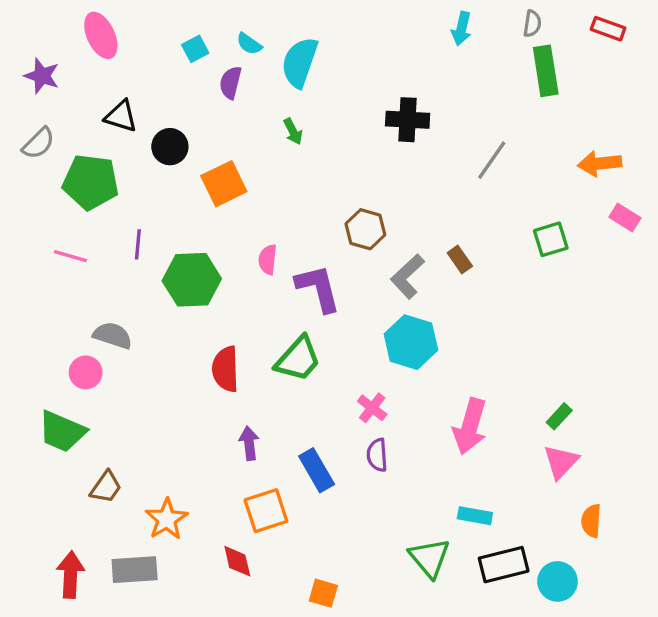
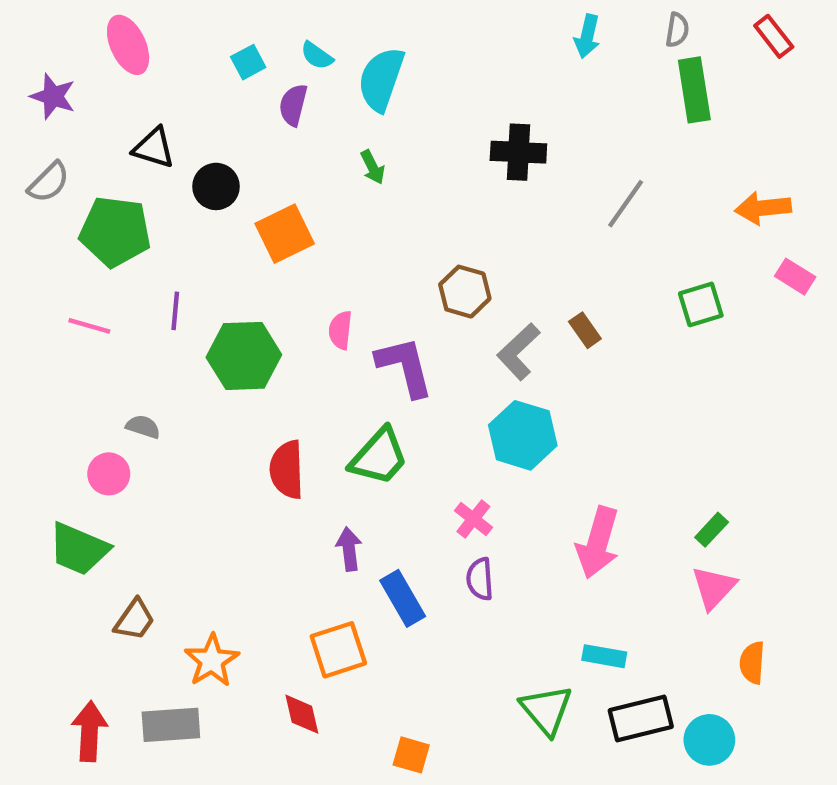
red rectangle: (608, 29) -> (774, 36), turned 32
gray semicircle: (113, 335) -> (143, 427), size x0.7
purple arrow: (249, 443) -> (349, 549), moved

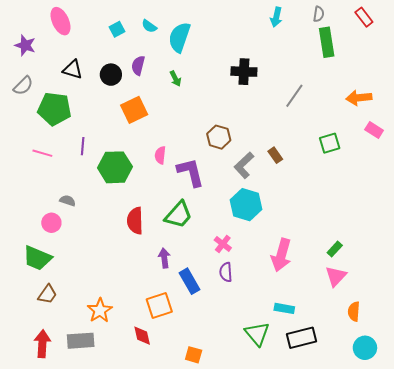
purple semicircle: (293, 105) -> (138, 65), moved
black circle: (216, 186) -> (111, 75), moved
brown trapezoid: (134, 620) -> (47, 294), moved
cyan circle: (709, 740) -> (365, 348), moved

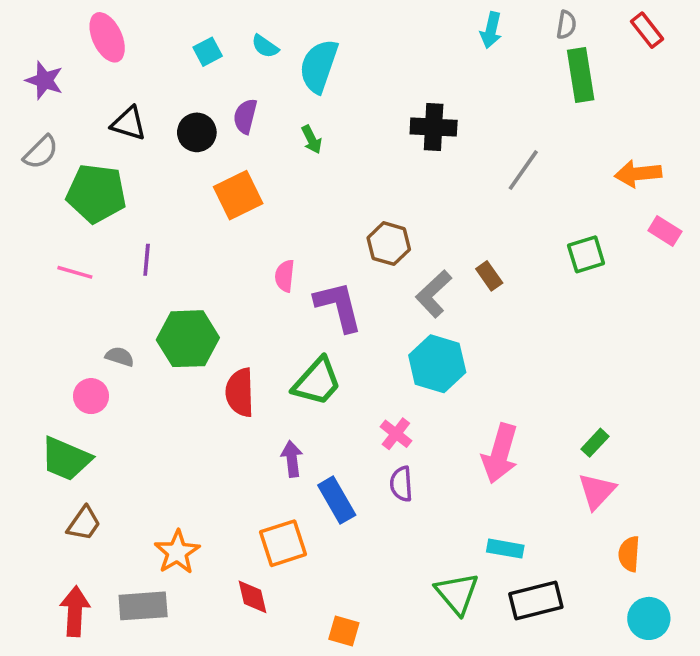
green hexagon: (115, 167) -> (188, 339), moved

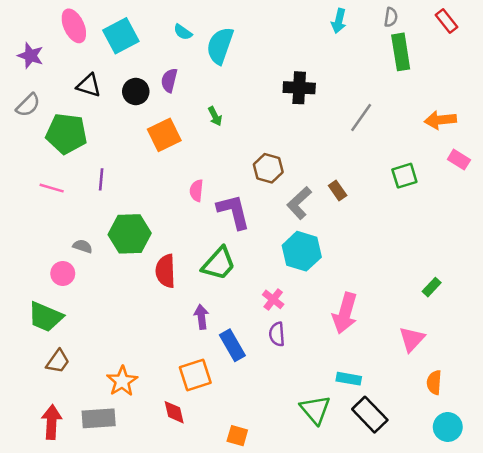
cyan square: (208, 52) -> (121, 36), moved, size x1.8
green arrow: (312, 140) -> (215, 116), moved
green rectangle: (595, 443) -> (432, 287), moved
black rectangle: (536, 601) -> (370, 415), turned 60

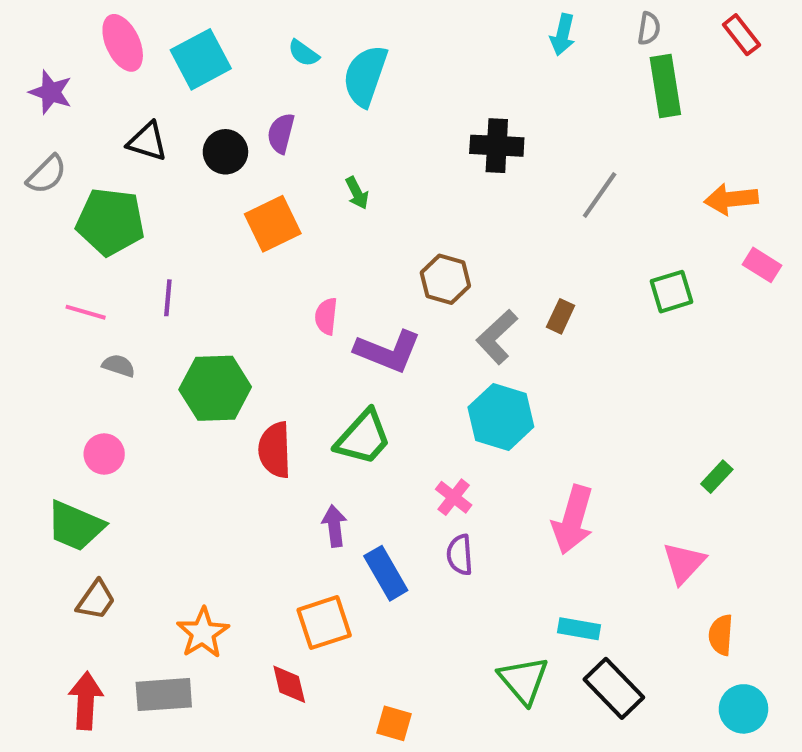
brown rectangle: (338, 191) -> (561, 316), turned 60
purple L-shape: (234, 212) -> (388, 351), turned 126
gray semicircle: (83, 246) -> (119, 366), moved

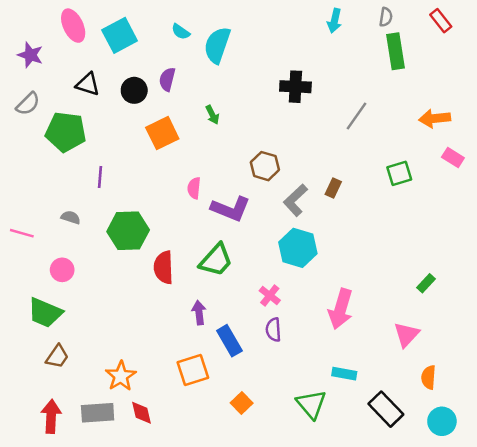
pink line: (86, 312) -> (22, 233), moved
red diamond: (289, 684) -> (142, 413), moved
black rectangle: (614, 688) -> (386, 409), moved
orange square: (394, 723) -> (242, 403), moved, turned 30

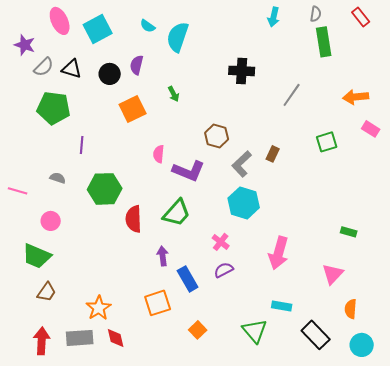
gray semicircle: (28, 104) -> (44, 67), moved
green rectangle: (426, 283) -> (349, 232), turned 63
purple semicircle: (273, 330) -> (224, 270), turned 66

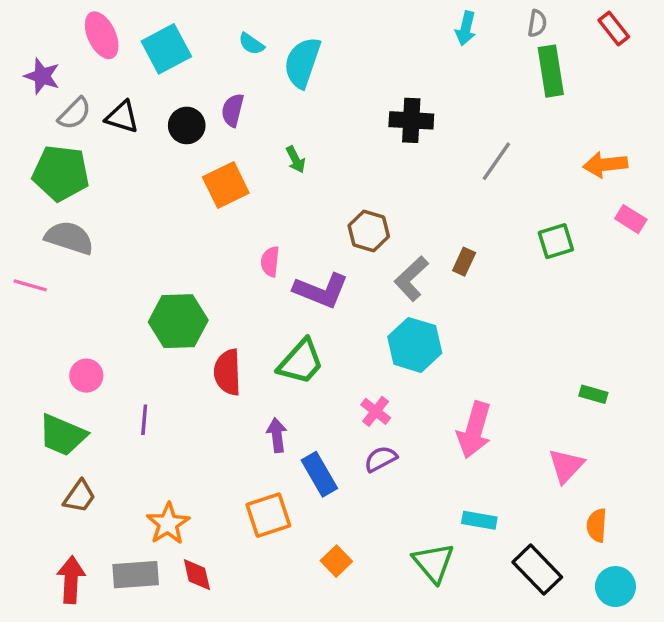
green pentagon: (54, 108) -> (61, 173), moved
purple line: (82, 145) -> (144, 420), moved
gray semicircle: (58, 178) -> (69, 238), moved, size x1.8
pink line: (18, 191) -> (30, 285), moved

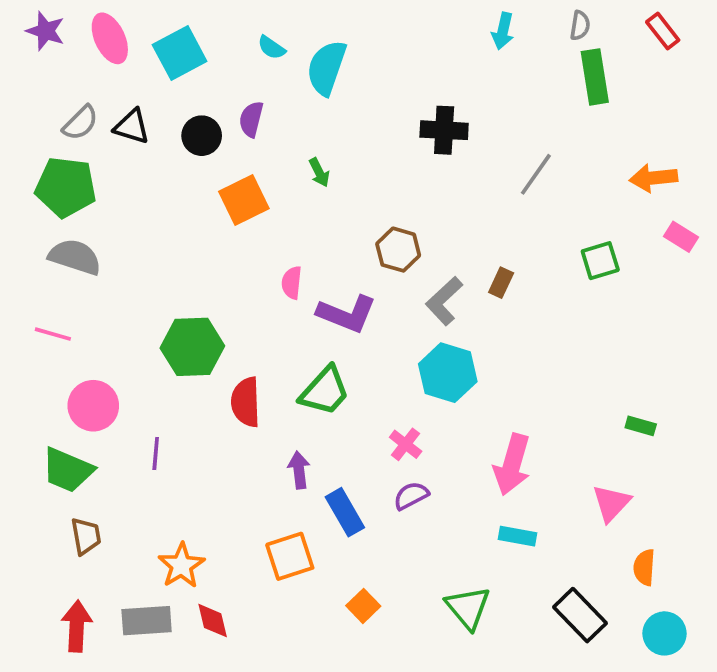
purple star: (42, 76) -> (46, 31), moved
pink line: (30, 285) -> (53, 334), moved
pink circle: (86, 376) -> (93, 406), size x1.4
brown trapezoid: (80, 496) -> (86, 536), turned -45
cyan rectangle: (479, 520) -> (518, 536), moved

